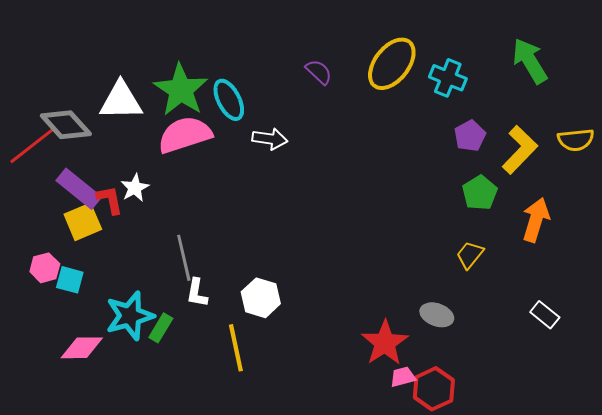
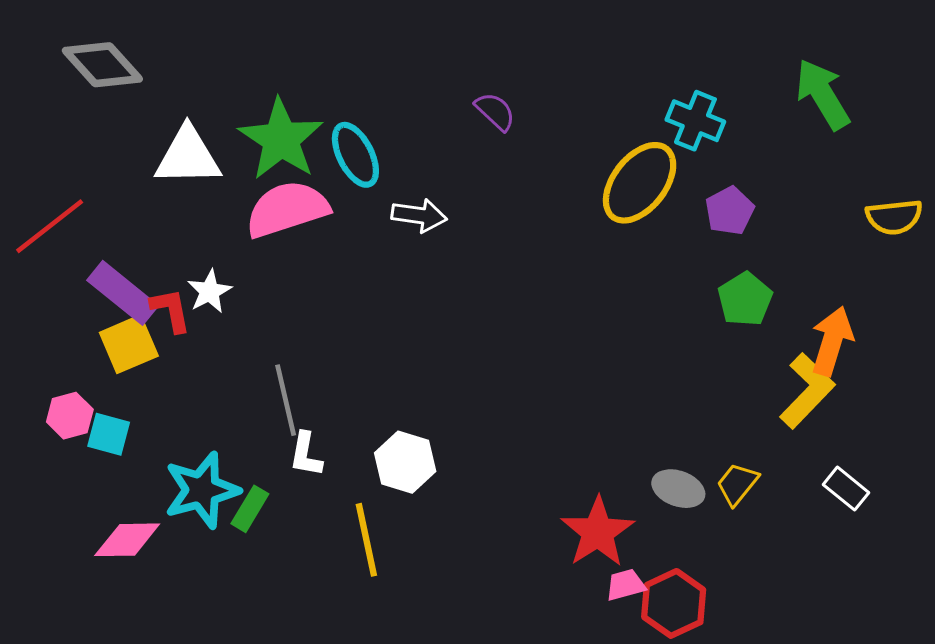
yellow ellipse: (392, 64) -> (640, 183), moved
gray diamond: (66, 125) -> (102, 65), moved
yellow L-shape: (520, 150) -> (807, 391), moved
yellow trapezoid: (470, 255) -> (737, 484), moved

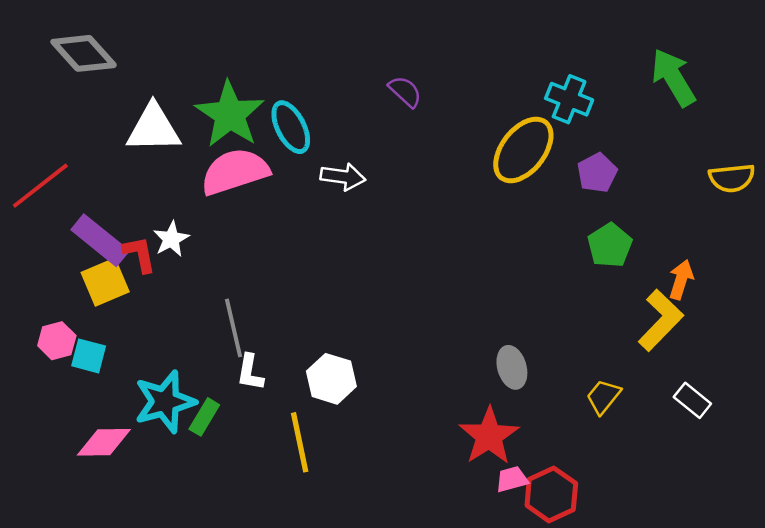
orange arrow: (832, 341) -> (681, 280), size x0.7
gray ellipse: (678, 489) -> (512, 367), moved, turned 54

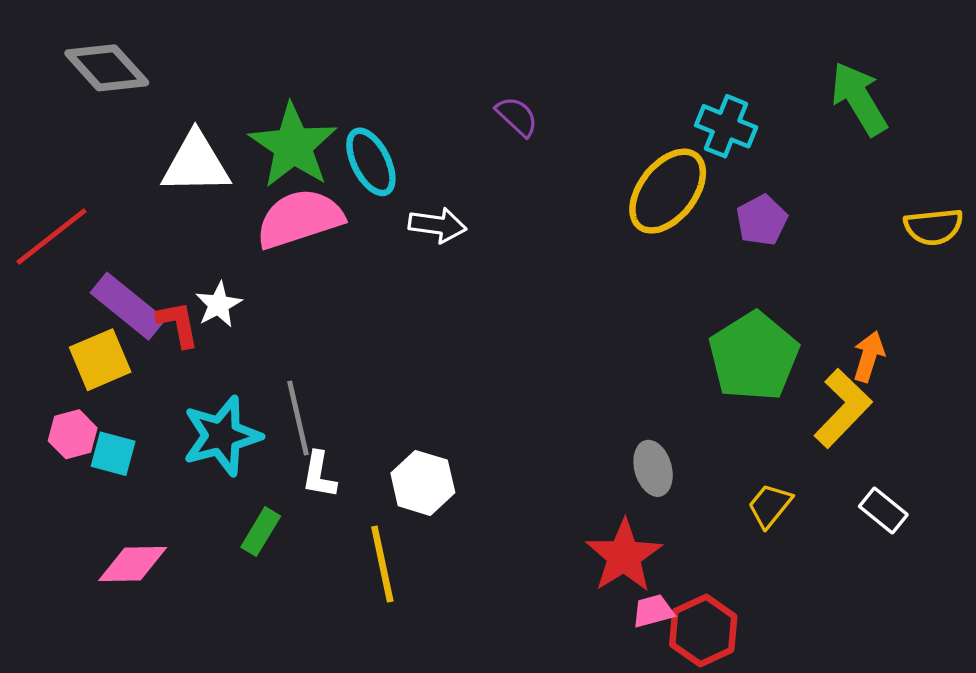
green pentagon: (610, 245) -> (754, 356), moved, size x1.6
yellow square: (105, 282) -> (100, 360), moved
cyan star: (165, 402) -> (222, 436), moved

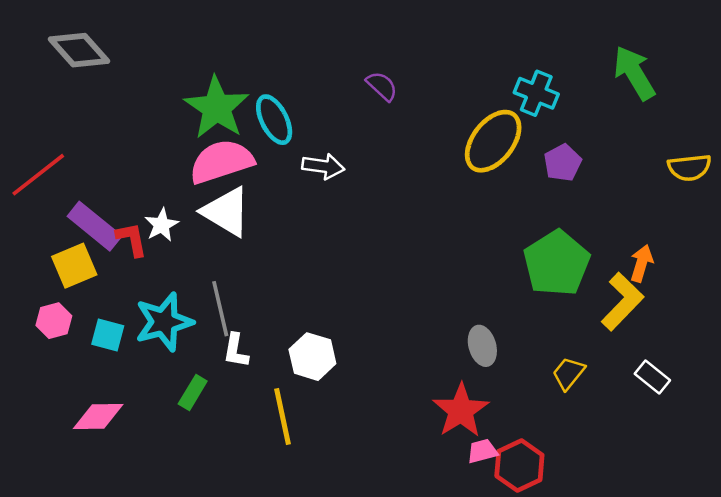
white triangle: (196, 164) -> (226, 212), moved, turned 32
cyan square: (113, 454) -> (108, 335), moved

